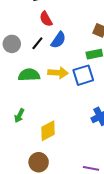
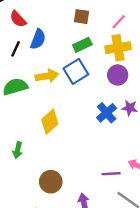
green arrow: (19, 116) -> (18, 150), moved
yellow diamond: (48, 131) -> (50, 122), moved

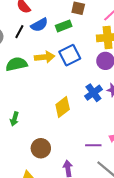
blue semicircle: (38, 39) -> (39, 25), turned 36
green rectangle: (82, 45) -> (64, 26), moved
yellow diamond: (50, 122) -> (63, 107), moved

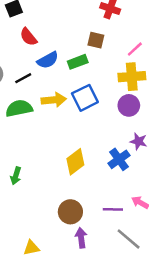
black line: (19, 32) -> (23, 78), moved, turned 32
blue cross: (93, 93) -> (119, 159), moved
brown circle: (41, 148) -> (70, 212), moved

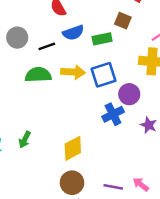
purple circle: (129, 105) -> (129, 94), moved
blue cross: (119, 159) -> (113, 114), moved
yellow diamond: (75, 162) -> (73, 148), moved

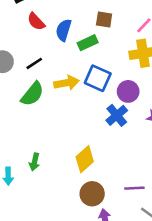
blue semicircle: (73, 33) -> (64, 30), moved, turned 140
green semicircle: (38, 75) -> (32, 94), turned 145
blue square: (103, 75) -> (98, 78), turned -35

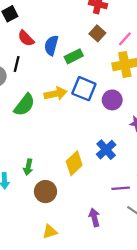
brown square: (104, 19) -> (97, 33), moved, turned 35
black line: (34, 63) -> (17, 64), moved, turned -42
blue cross: (117, 115) -> (106, 150), moved
brown circle: (92, 194) -> (45, 192), moved

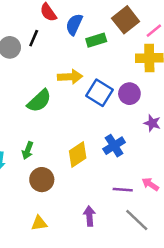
brown square: (97, 33) -> (126, 20), size x1.5
blue square: (84, 89) -> (99, 93), moved
green semicircle: (24, 105) -> (39, 101), moved

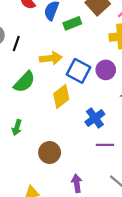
black line: (34, 38) -> (16, 44), moved
yellow diamond: (78, 154) -> (61, 96), moved
brown circle: (42, 180) -> (50, 153), moved
purple line: (123, 190) -> (105, 145), moved

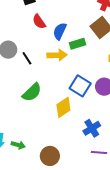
black line: (16, 44) -> (27, 58), turned -56
yellow arrow: (51, 58) -> (57, 55), moved
green arrow: (17, 128) -> (18, 145), moved, turned -96

